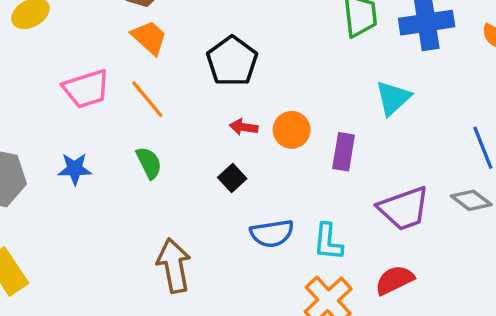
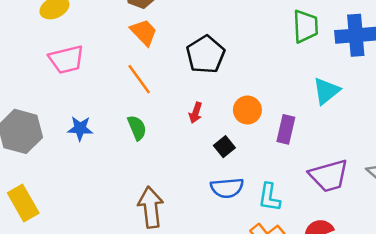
pink trapezoid: (86, 89) -> (66, 59), moved
red arrow: (244, 127) -> (196, 113), moved, turned -84
black square: (232, 178) -> (224, 147), moved

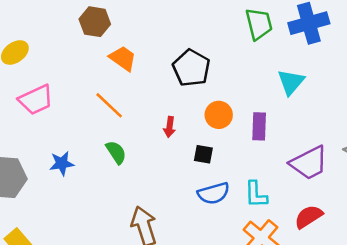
orange trapezoid: (144, 32) -> (123, 58), moved
black pentagon: (206, 55) -> (191, 68), moved
black square: (224, 147) -> (203, 154), turned -30

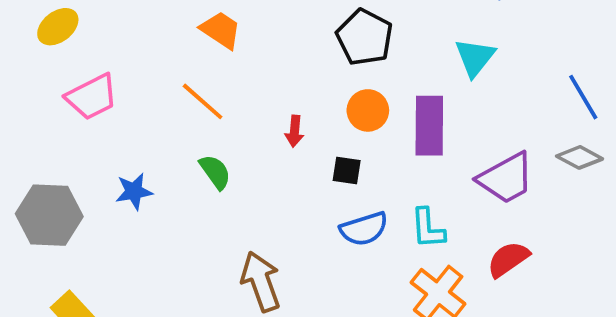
black pentagon: (191, 68) -> (365, 37), moved
purple rectangle: (259, 126) -> (429, 126), size x1.4

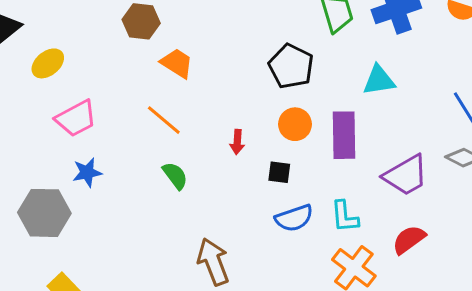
cyan triangle: (475, 57) -> (379, 80), turned 44
blue star: (134, 191) -> (87, 172), moved

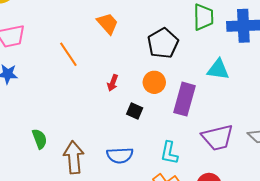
orange trapezoid: (177, 63) -> (108, 23), moved
green semicircle: (175, 176) -> (40, 139), moved
blue semicircle: (294, 218) -> (120, 155), moved

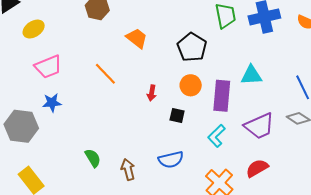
cyan triangle: (218, 69) -> (251, 75), moved
cyan L-shape: (169, 153) -> (216, 136), moved, turned 45
brown arrow: (74, 157) -> (128, 169), size x0.7

